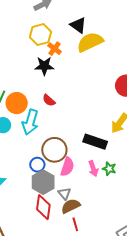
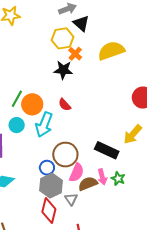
black triangle: (78, 25) -> (81, 23), moved
brown semicircle: (71, 206) -> (88, 184), moved

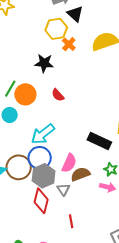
black star: (63, 70) -> (44, 63), moved
cyan arrow: (44, 125) -> (43, 134), moved, turned 30
brown circle: (65, 155) -> (19, 167), moved
blue circle: (47, 168) -> (40, 158), size x1.5
pink arrow: (102, 177) -> (108, 187), moved, turned -63

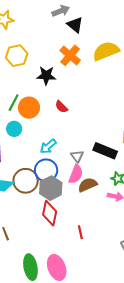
yellow hexagon: (56, 29) -> (17, 56), moved
orange cross: (69, 44) -> (70, 55), size x1.5
cyan arrow: (43, 134) -> (48, 146), size x0.7
gray triangle: (63, 189) -> (77, 156), moved

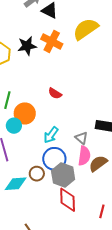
black star: (46, 76) -> (27, 46), moved
orange circle: (29, 108) -> (25, 113), moved
brown circle: (26, 181) -> (37, 174), size x0.6
red line: (80, 232) -> (102, 211), turned 40

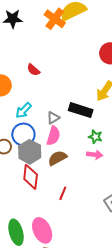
orange cross: (52, 41) -> (55, 19), moved
gray triangle: (81, 138) -> (53, 118), turned 40
brown semicircle: (98, 163) -> (57, 158), moved

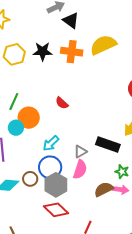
orange cross: (55, 19) -> (72, 52), moved, turned -30
brown semicircle: (57, 158) -> (104, 189), moved
red diamond: (31, 177) -> (56, 210), turned -55

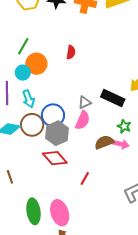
red semicircle: (62, 103) -> (71, 52), turned -128
cyan arrow: (51, 143) -> (28, 99), moved, turned -72
brown circle: (30, 179) -> (32, 125), size x1.5

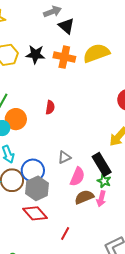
black rectangle: (113, 98) -> (102, 164), moved, turned 35
pink semicircle: (83, 120) -> (77, 177), moved
pink arrow: (121, 144) -> (101, 199), turned 91

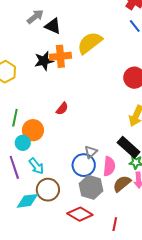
black star: (35, 54) -> (44, 61), moved
red semicircle: (50, 107) -> (62, 109), turned 48
blue circle: (33, 170) -> (84, 165), moved
gray hexagon: (37, 188) -> (91, 187), moved

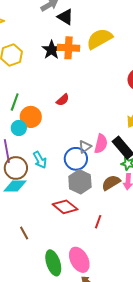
black star: (44, 61) -> (52, 50), turned -30
cyan arrow: (36, 166) -> (40, 160), moved
pink semicircle: (109, 166) -> (101, 144), moved
brown circle: (48, 190) -> (16, 168), moved

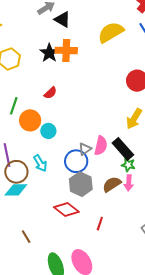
yellow semicircle: (99, 39) -> (111, 32), moved
red semicircle: (63, 100) -> (50, 93), moved
cyan circle: (19, 128) -> (48, 131), moved

